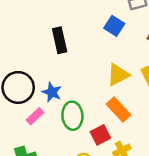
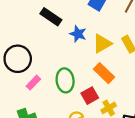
black rectangle: (60, 40) -> (51, 17), turned -40
blue star: (52, 92) -> (78, 34), moved

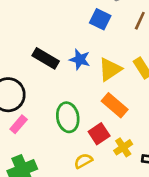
black rectangle: (51, 17) -> (46, 58), moved
pink rectangle: (33, 83) -> (19, 124), moved

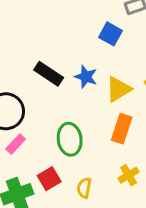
orange rectangle: (115, 105) -> (122, 129), turned 65
red square: (99, 134) -> (49, 179), moved
yellow semicircle: (83, 161) -> (84, 188), turned -54

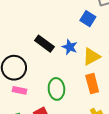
orange rectangle: (122, 129) -> (92, 84), turned -36
pink rectangle: (16, 144) -> (19, 90), turned 56

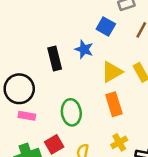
black rectangle: (44, 44) -> (55, 58), turned 42
blue star: (70, 47) -> (84, 49), moved

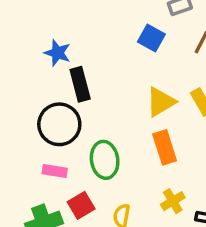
blue star: (84, 49) -> (57, 53), moved
black circle: (19, 89) -> (59, 124), moved
pink rectangle: (27, 116) -> (55, 171), moved

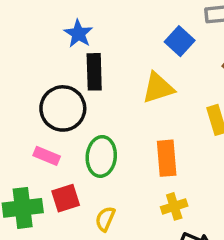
yellow triangle: (161, 102) -> (158, 88), moved
yellow cross: (173, 201) -> (174, 206), moved

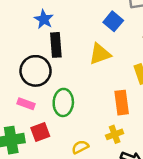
orange rectangle: (167, 158) -> (122, 103), moved
yellow semicircle: (105, 219) -> (80, 147), moved, turned 42

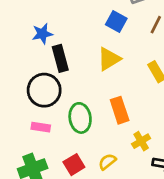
blue star: (44, 19) -> (42, 34), turned -30
orange rectangle: (122, 103) -> (120, 110), moved
red square: (40, 132) -> (74, 165), moved

